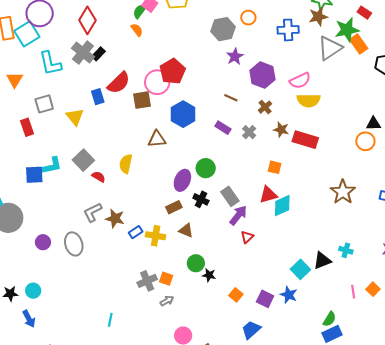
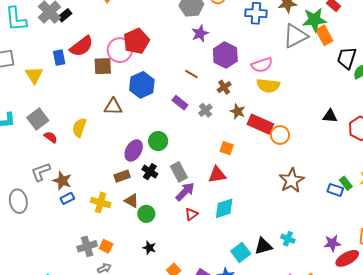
orange circle: (365, 141) -> (280, 135), moved
cyan diamond: (282, 206) -> (224, 208), moved
blue rectangle: (136, 232) -> (67, 198), moved
green circle: (196, 263) -> (146, 214), moved

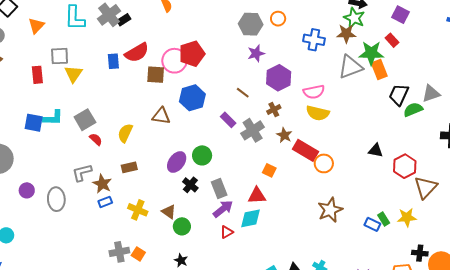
yellow triangle: (34, 75) -> (74, 74), moved
gray cross: (205, 110) -> (253, 130), size x1.6
brown rectangle: (122, 176) -> (129, 167), moved
cyan diamond: (224, 208) -> (251, 218), moved

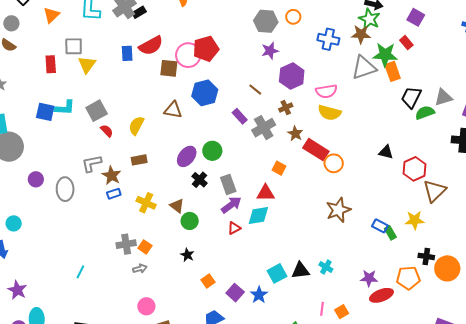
green rectangle: (384, 219) -> (390, 233), moved

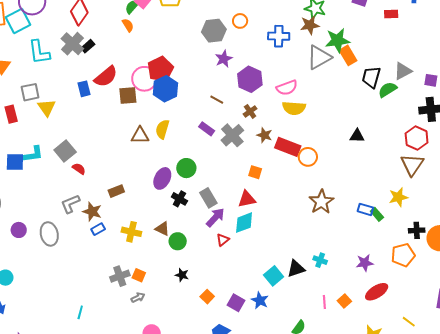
red rectangle: (406, 43) -> (391, 14), moved, turned -40
blue hexagon: (205, 93) -> (165, 89), moved
yellow semicircle: (136, 126) -> (162, 129), moved
red hexagon: (414, 169) -> (417, 138), moved
red ellipse: (381, 295) -> (377, 292), moved

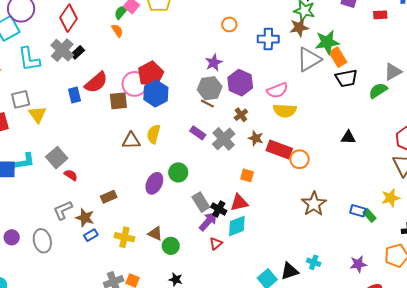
gray hexagon: (214, 31) -> (210, 88), moved
black trapezoid: (371, 77) -> (346, 78), moved, turned -115
black cross: (179, 199) -> (219, 209), moved

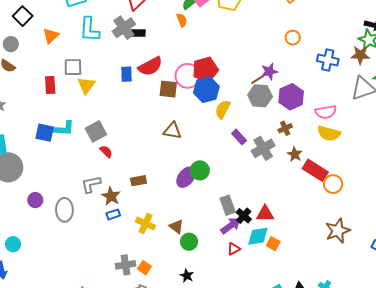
black rectangle: (78, 52) -> (138, 33), turned 32
brown line: (207, 104) -> (258, 79), moved, turned -72
yellow semicircle: (154, 134) -> (223, 109), moved
green circle: (178, 172) -> (200, 170), moved
orange square: (247, 175) -> (273, 244), moved

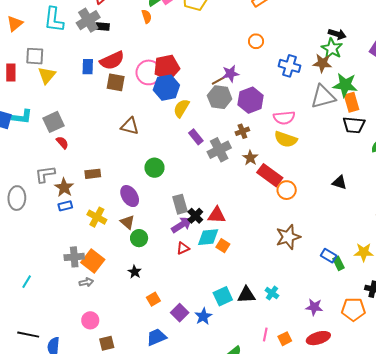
brown square: (168, 89) -> (116, 82), moved
purple ellipse: (186, 177) -> (130, 196), moved, turned -75
orange square: (144, 268) -> (93, 261), size x1.6

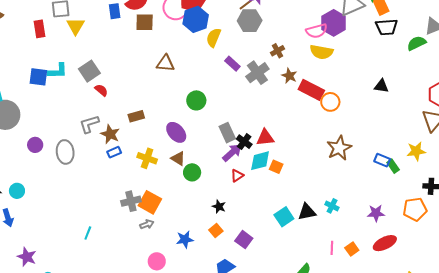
purple hexagon: (251, 100) -> (334, 23), moved
black star: (135, 272) -> (219, 207), moved
blue star: (203, 316) -> (185, 239), moved, turned 30

